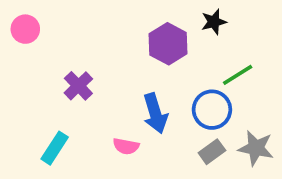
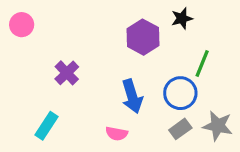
green line: (238, 75) -> (202, 64), turned -36
pink semicircle: (126, 146) -> (117, 134), moved

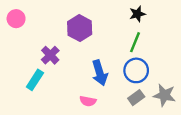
purple hexagon: (143, 37) -> (80, 28), moved
green line: (202, 64) -> (135, 42), moved
cyan rectangle: (47, 126) -> (35, 80), moved

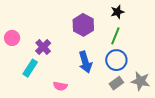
pink circle: (16, 19) -> (12, 38), moved
purple hexagon: (80, 28) -> (83, 25), moved
pink semicircle: (88, 101) -> (60, 86), moved

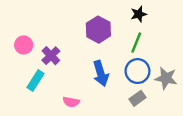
pink circle: (12, 38) -> (24, 45), moved
gray star: (141, 81) -> (166, 78), moved

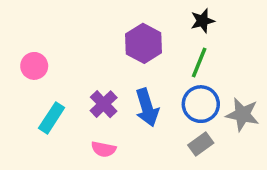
purple cross: (51, 56) -> (104, 104), moved

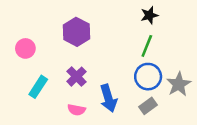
purple hexagon: (144, 43) -> (76, 32), moved
blue arrow: (147, 108) -> (108, 98), moved
gray star: (242, 115) -> (179, 84), turned 30

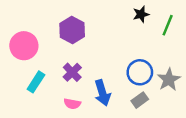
green line: (147, 46) -> (168, 25), moved
pink circle: (25, 48) -> (24, 46), size x1.5

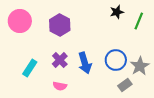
pink circle: (24, 46) -> (20, 21), moved
blue arrow: (102, 93) -> (85, 63), moved
gray rectangle: (140, 100) -> (125, 85), moved

